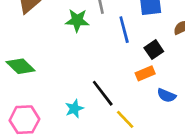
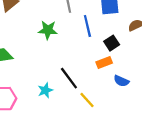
green star: (77, 20) -> (48, 30), moved

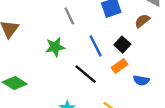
blue line: (87, 26) -> (96, 46), moved
black line: (69, 78) -> (86, 74), moved

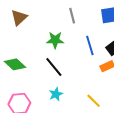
black line: (86, 74) -> (54, 67), moved

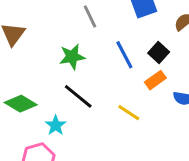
cyan star: (56, 94) -> (56, 125), moved
yellow line: (94, 101) -> (129, 113), moved

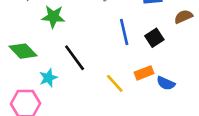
green star: (72, 57) -> (53, 17), moved
orange rectangle: (155, 80) -> (144, 73), moved

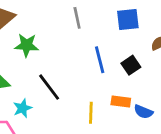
orange rectangle: (144, 73) -> (121, 101), turned 30
yellow line: (115, 83) -> (91, 113), turned 45

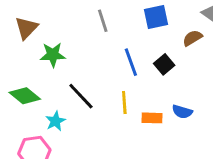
orange rectangle: (121, 101) -> (152, 118), moved
yellow line: (91, 113) -> (124, 103), moved

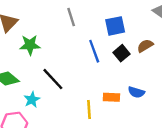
blue square: (156, 17) -> (115, 26), moved
brown semicircle: (192, 38) -> (145, 46), moved
yellow line: (124, 103) -> (89, 109), moved

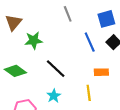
orange rectangle: (111, 97) -> (101, 72), moved
cyan star: (32, 100) -> (54, 96), moved

